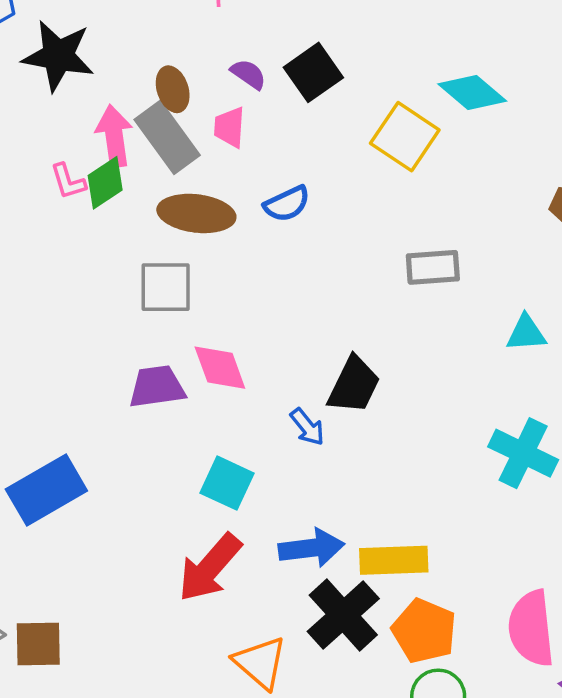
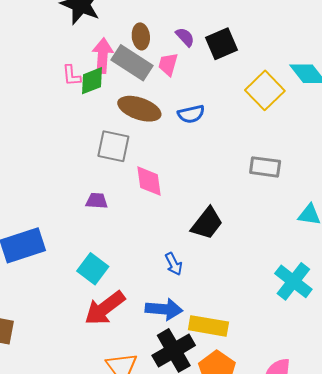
gray rectangle: (167, 137) -> (132, 63), turned -33
pink diamond: (220, 368) -> (149, 181), moved
purple trapezoid: (157, 387) -> (97, 201), size x0.7
blue arrow: (307, 427) -> (174, 264), moved
cyan square: (227, 483) -> (93, 269), moved

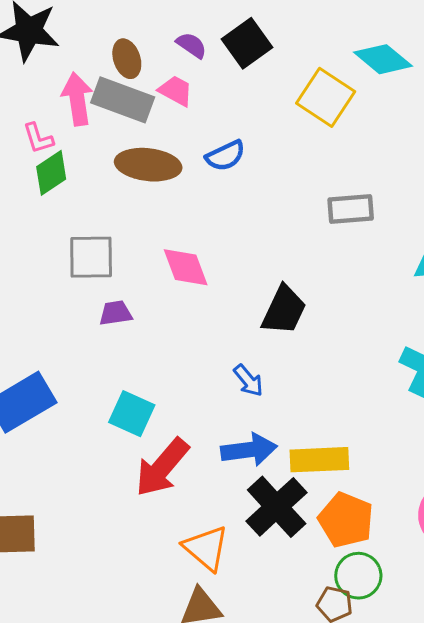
pink trapezoid: (168, 64) -> (176, 91), turned 115
green diamond: (92, 81) -> (51, 173), moved
gray square: (113, 146) -> (91, 257), moved

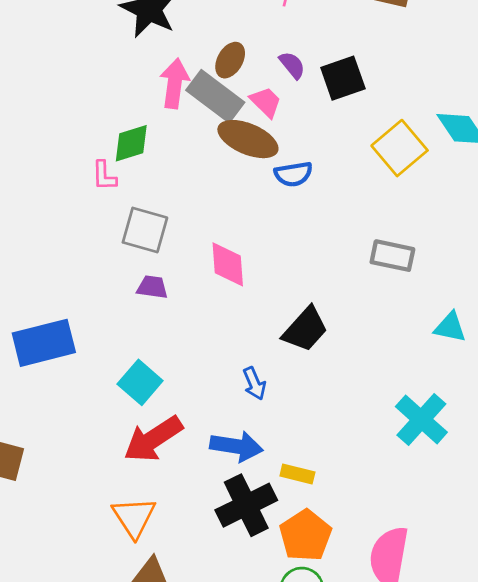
brown ellipse: (127, 59) -> (230, 60), turned 32
pink L-shape: (38, 138) -> (104, 176), moved
brown ellipse: (148, 165) -> (248, 139), moved
yellow rectangle: (319, 460) -> (297, 474), size x0.6
orange triangle: (206, 548) -> (134, 517), moved

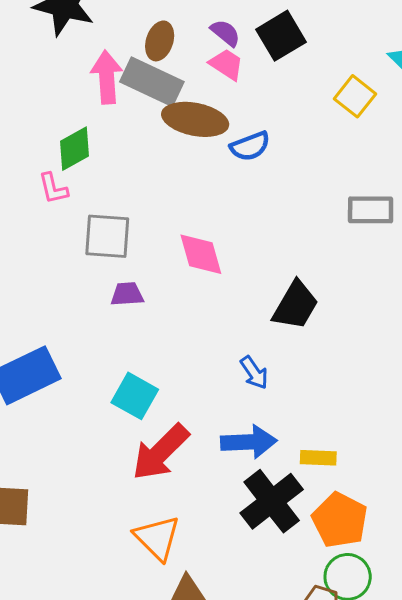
pink trapezoid: (266, 102) -> (226, 64), moved
yellow square: (400, 148) -> (355, 96), size x0.7

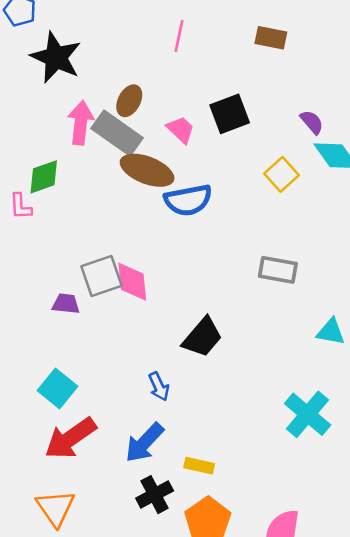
purple semicircle: (225, 33) -> (312, 122), moved
blue semicircle: (250, 146) -> (188, 200), size x1.4
gray square: (107, 236) -> (101, 276), moved, turned -33
blue arrow: (249, 442) -> (144, 443), turned 126
black cross: (272, 501) -> (155, 495), size x0.7

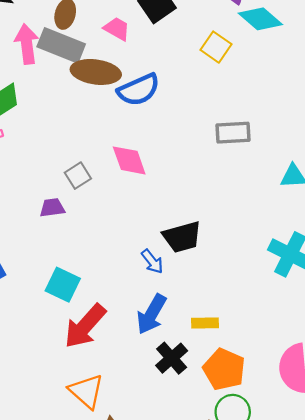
gray square: (101, 276) -> (78, 176), size x0.7
pink diamond: (132, 282) -> (129, 160), moved
black trapezoid: (202, 337) -> (182, 237), moved, turned 48

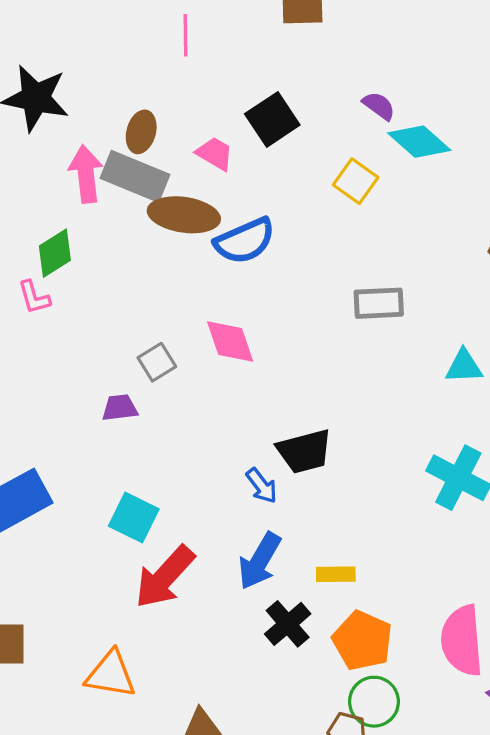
orange triangle: (86, 391) -> (111, 674), moved, turned -33

